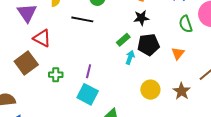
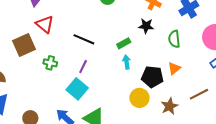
black line: (82, 19) -> (84, 39), moved
green semicircle: (186, 24) -> (174, 39), moved
black pentagon: (148, 45) -> (152, 77), moved
cyan arrow: (130, 57) -> (127, 62), turned -40

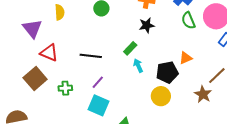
green semicircle: (174, 39) -> (188, 20), moved
purple line: (83, 67) -> (98, 82), turned 32
orange triangle: (174, 68) -> (186, 58), turned 32
brown star: (169, 106) -> (203, 94), moved

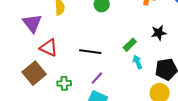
black star: (147, 25) -> (159, 33), moved

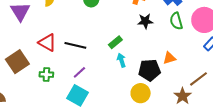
black star: (159, 33) -> (145, 21), moved
red triangle: (49, 48) -> (47, 42), moved

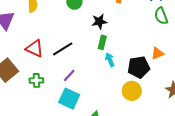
black star: (145, 21) -> (99, 22), moved
green rectangle: (115, 42) -> (102, 42), turned -32
black line: (75, 45) -> (63, 49), turned -40

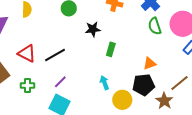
green rectangle: (102, 42) -> (111, 49), moved
cyan arrow: (110, 60) -> (104, 83), moved
black pentagon: (139, 67) -> (144, 85), moved

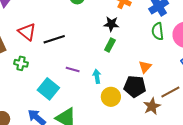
black star: (93, 29) -> (111, 24), moved
orange triangle: (150, 63) -> (145, 67), turned -40
purple line: (60, 82) -> (73, 69), moved, turned 48

